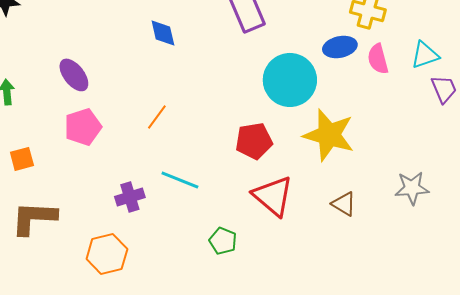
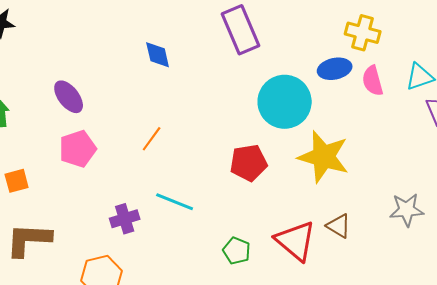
red triangle: (273, 196) -> (296, 241), moved
green pentagon: (223, 241) -> (237, 251), moved

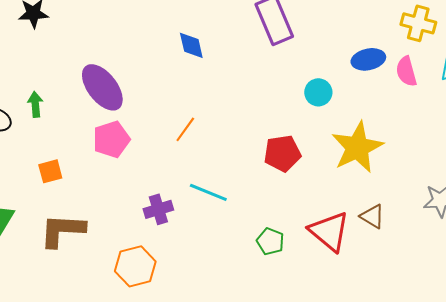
yellow cross: (363, 33) -> (418, 23), moved
purple ellipse: (69, 97) -> (102, 87), size x1.4
cyan circle: (285, 102) -> (318, 92), size x0.5
yellow star: (324, 157) -> (357, 147), turned 30

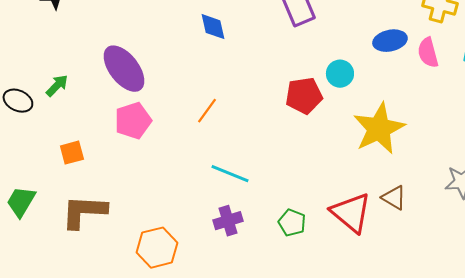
green arrow: (35, 104) -> (57, 86), turned 50
red pentagon: (282, 153) -> (304, 96), moved
purple cross: (158, 209) -> (228, 221), moved

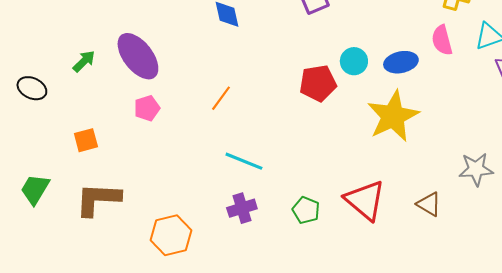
blue ellipse: (390, 41) -> (401, 62), moved
green arrow: (57, 86) -> (84, 61), moved
pink pentagon: (133, 121) -> (147, 108), size x0.7
brown triangle: (394, 198) -> (429, 204), moved

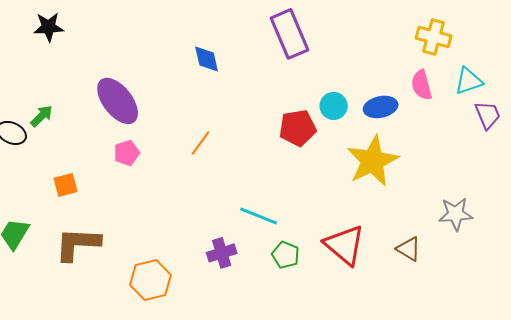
green arrow: (84, 61) -> (42, 116), moved
cyan line: (244, 161) -> (259, 216), moved

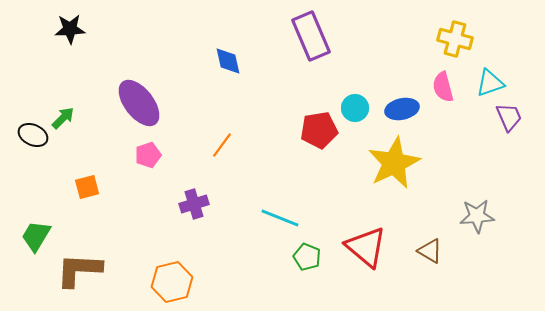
brown L-shape: (78, 244) -> (79, 270), moved
purple cross: (222, 253) -> (194, 204), moved

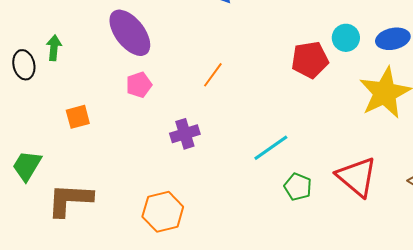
green arrow: (63, 118) -> (54, 48), turned -40
black ellipse: (33, 135) -> (24, 65), turned 52
cyan line: (280, 218) -> (271, 148), turned -57

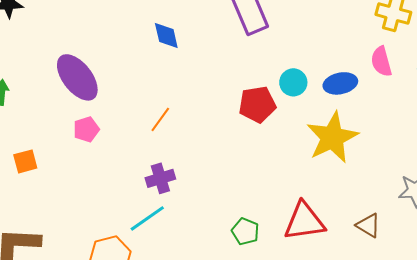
purple cross: (185, 134) -> (160, 178), moved
cyan line: (271, 148) -> (147, 218), moved
red triangle: (357, 177) -> (304, 221), turned -48

